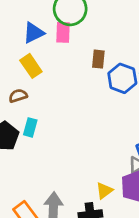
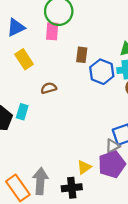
blue triangle: (34, 33) -> (16, 28), moved
brown semicircle: (18, 96) -> (49, 88), moved

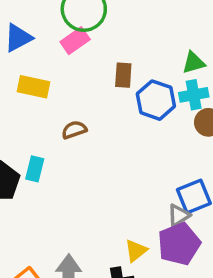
pink rectangle: (52, 31) -> (75, 41), turned 54
yellow rectangle: (24, 59) -> (34, 87), turned -42

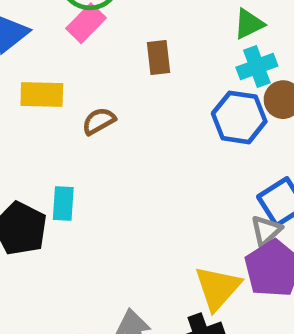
blue hexagon: (156, 100) -> (239, 117), moved
brown semicircle: (74, 130) -> (99, 121), moved
yellow triangle: (136, 251) -> (218, 288), size x1.5

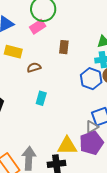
cyan rectangle: (63, 203) -> (41, 98), moved
yellow triangle: (218, 288) -> (67, 146), turned 35

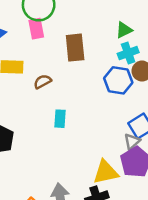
pink rectangle: (38, 27) -> (36, 29), turned -56
brown rectangle: (64, 47) -> (75, 48), size x1.5

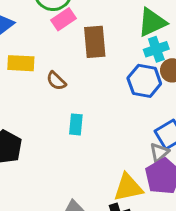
pink rectangle: (36, 29) -> (64, 19), moved, turned 66
green triangle: (124, 30) -> (152, 22), size x1.5
brown semicircle: (42, 82) -> (56, 81), turned -108

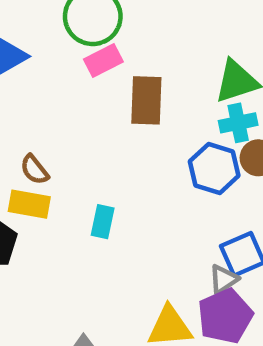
yellow rectangle: (21, 63) -> (29, 204), moved
brown semicircle: (56, 81) -> (35, 170), moved

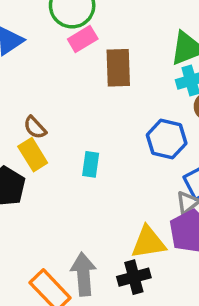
blue hexagon: (214, 169) -> (167, 139), moved
yellow rectangle: (29, 204) -> (33, 155), turned 52

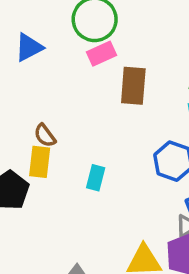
yellow rectangle: (33, 155) -> (40, 162), turned 32

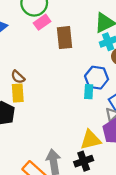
cyan rectangle: (96, 178) -> (89, 92), moved

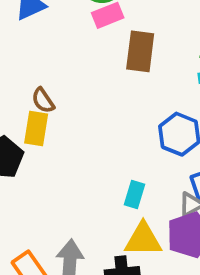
cyan rectangle: (89, 92) -> (134, 194), moved

